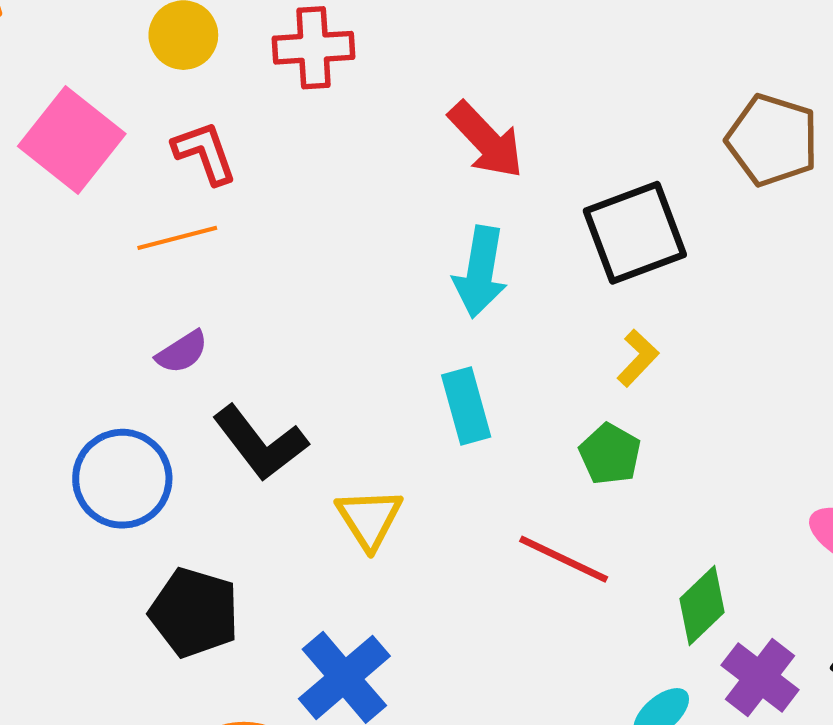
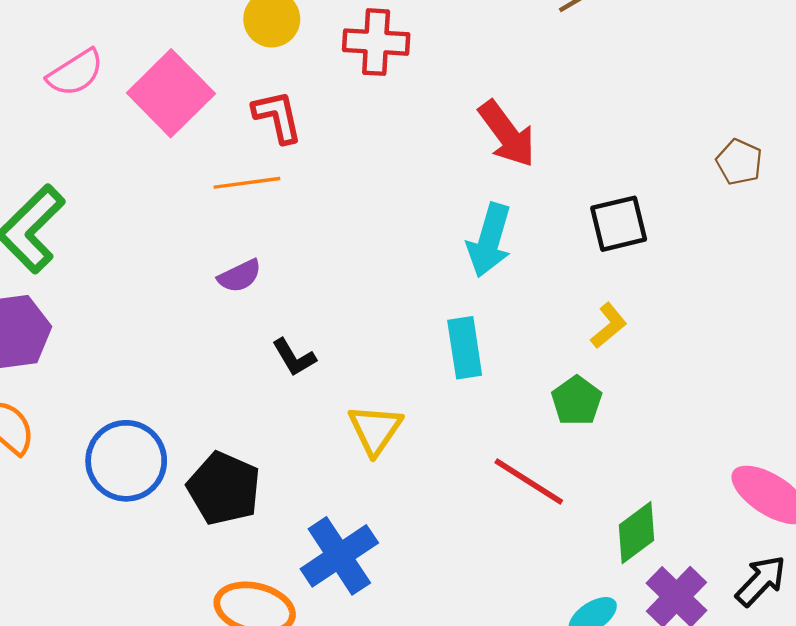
brown pentagon: (772, 140) -> (739, 162), size x0.6
black square: (635, 233) -> (619, 224), size x0.7
black L-shape: (260, 443) -> (294, 357), size x0.6
blue circle: (122, 479) -> (126, 461), moved

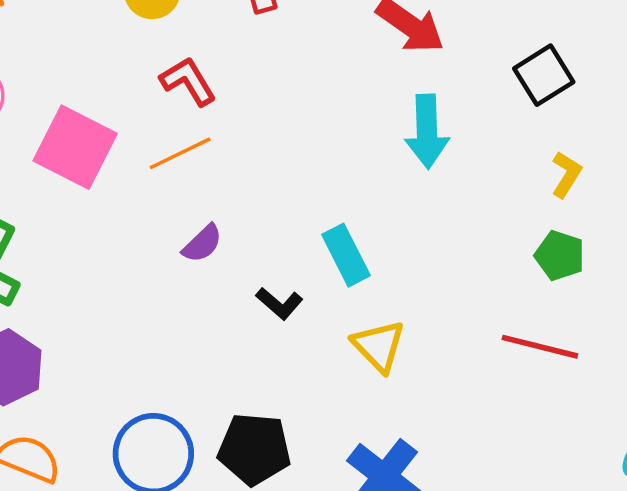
pink square: (171, 93) -> (75, 147), moved
cyan rectangle: (465, 348) -> (346, 255), moved

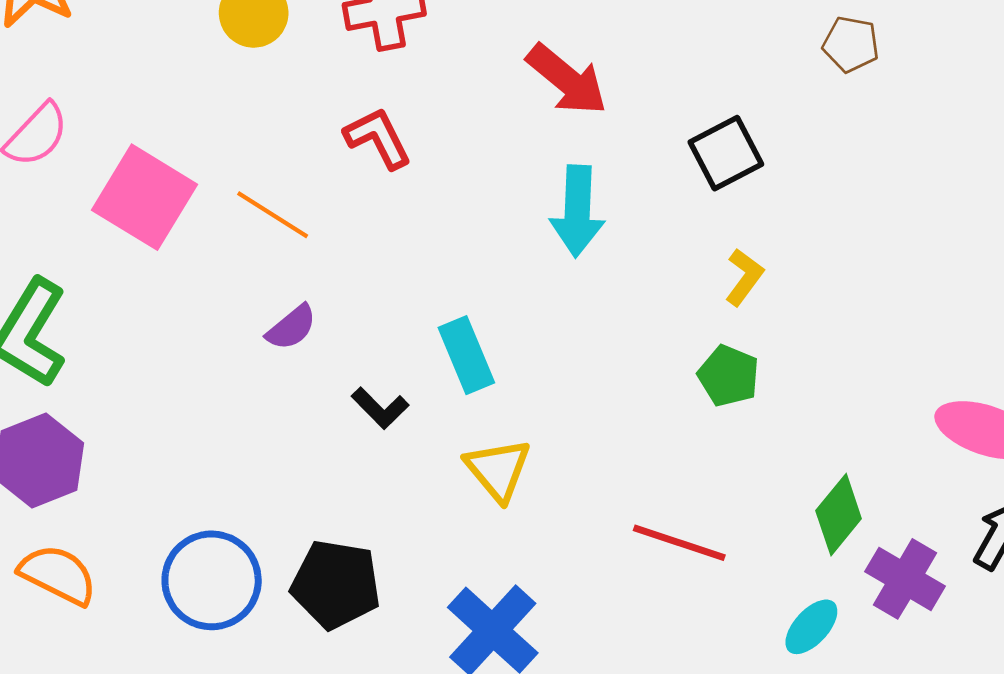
red L-shape: (188, 81) -> (378, 138), moved
orange line: (180, 153) -> (273, 215), turned 54
red line: (540, 347) -> (679, 543), moved

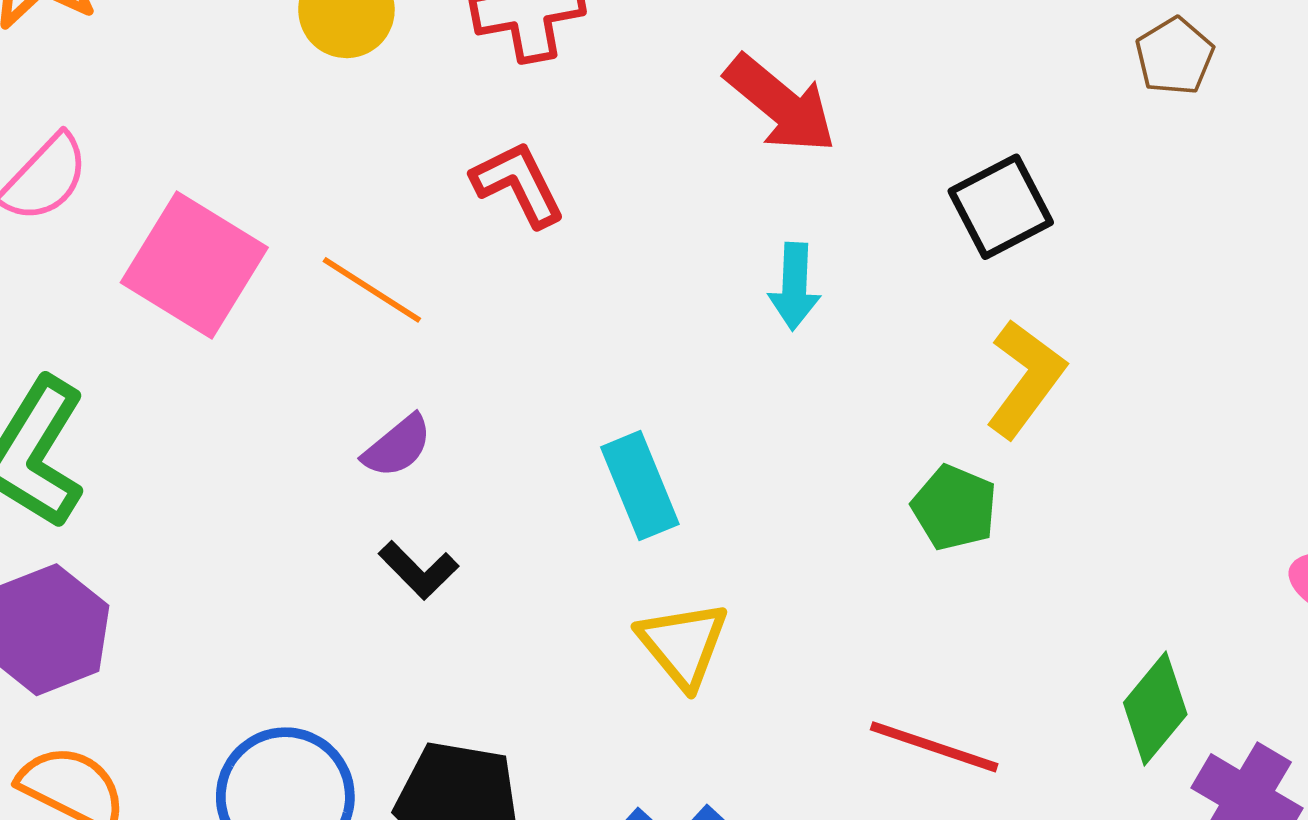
brown pentagon: (851, 44) -> (1175, 56), turned 30
cyan arrow: (577, 211) -> (794, 286), size x0.7
yellow L-shape: (744, 277) -> (1026, 379), size x1.5
green pentagon: (729, 376) -> (954, 508), moved
black L-shape: (380, 408) -> (419, 570), moved

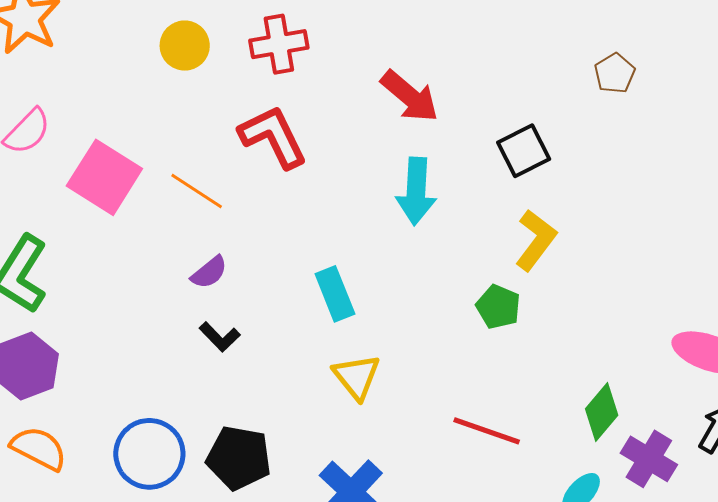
red L-shape: (518, 184) -> (273, 137), size x1.4
cyan arrow: (794, 286) -> (416, 191), size x1.5

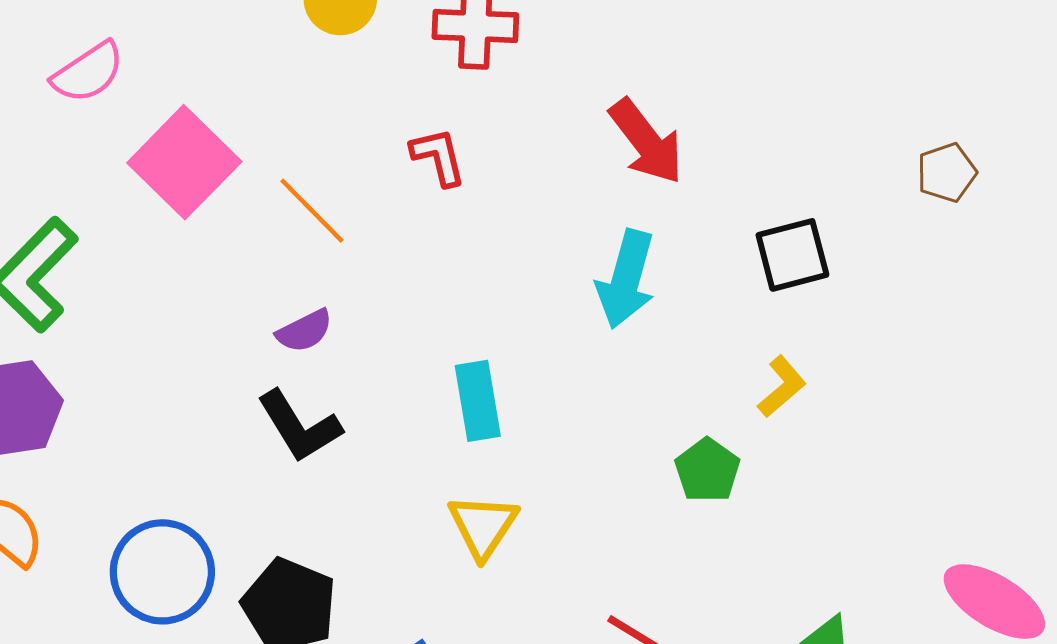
red L-shape: (273, 137) -> (438, 157), size x0.6
yellow L-shape: (536, 240) -> (782, 387), size x0.7
black L-shape: (220, 337) -> (299, 426), size x1.5

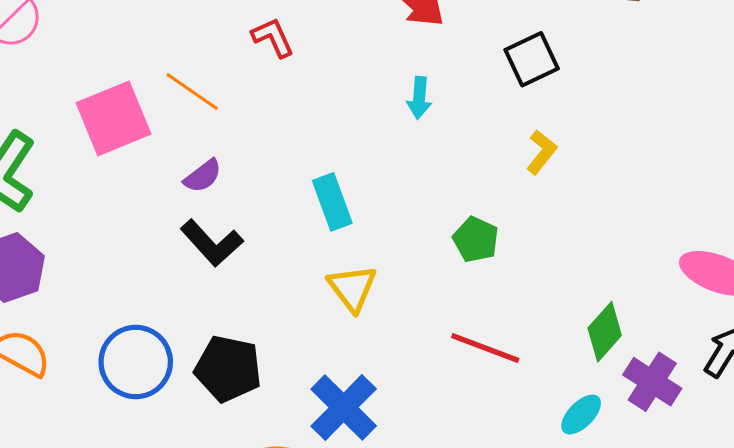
pink square: (184, 162) -> (113, 118), moved, turned 34
cyan arrow: (626, 279) -> (419, 98), size x0.6
green pentagon: (707, 470) -> (476, 240), moved

